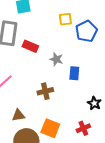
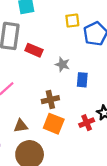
orange square: (50, 128) -> (54, 124), moved
red cross: (83, 128) -> (87, 123), moved

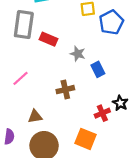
blue rectangle: (82, 80) -> (98, 69), turned -32
orange square: (54, 124) -> (86, 139), moved

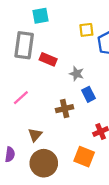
blue rectangle: (98, 69) -> (89, 94), moved
brown triangle: (35, 116) -> (35, 135), turned -40

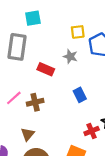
red rectangle: (48, 59) -> (46, 69), moved
gray star: (77, 74) -> (70, 56), moved
brown cross: (65, 109) -> (35, 102), moved

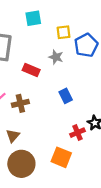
cyan square: (33, 18) -> (33, 18), moved

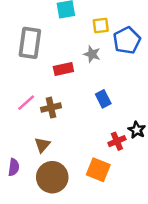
red rectangle: (31, 70) -> (63, 69), turned -35

